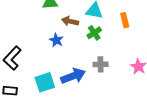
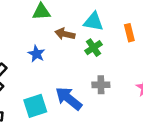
blue star: (56, 40) -> (36, 54), moved
blue arrow: (73, 76) -> (69, 98), turned -120

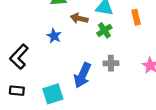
blue arrow: (69, 98) -> (82, 75), turned -105
cyan square: (35, 106) -> (53, 94), moved

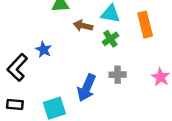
orange rectangle: (136, 17) -> (145, 25), size x1.5
blue star: (54, 36) -> (44, 50), moved

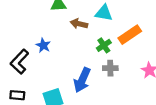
orange rectangle: (145, 25) -> (130, 35), moved, turned 70
green cross: (110, 39) -> (104, 45), moved

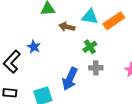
orange rectangle: (130, 35) -> (114, 21), moved

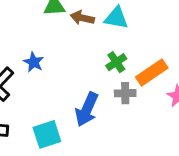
orange rectangle: (114, 21) -> (152, 72), moved
brown arrow: (67, 27) -> (82, 18), moved

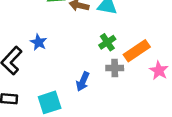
blue arrow: (87, 109) -> (83, 82), size x0.7

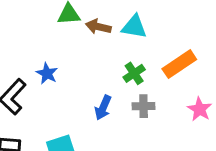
orange rectangle: (137, 51) -> (179, 64), moved
blue arrow: (83, 82) -> (103, 108), moved

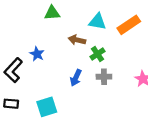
brown arrow: (98, 27) -> (77, 40), moved
orange rectangle: (179, 64) -> (129, 25), moved

